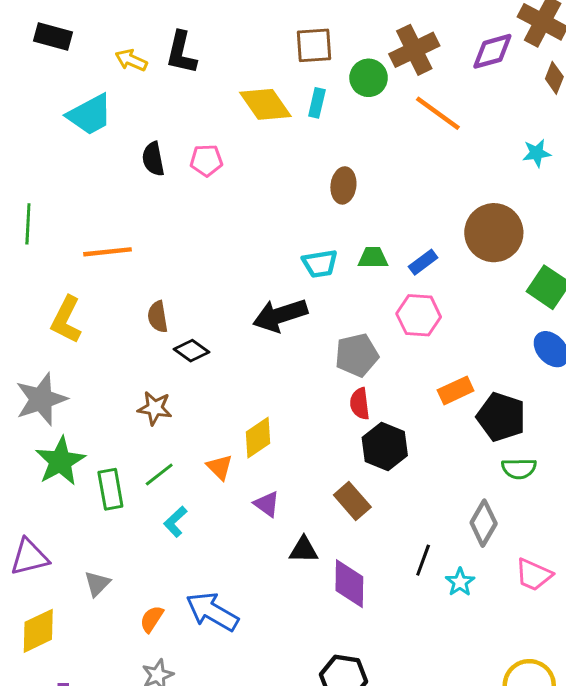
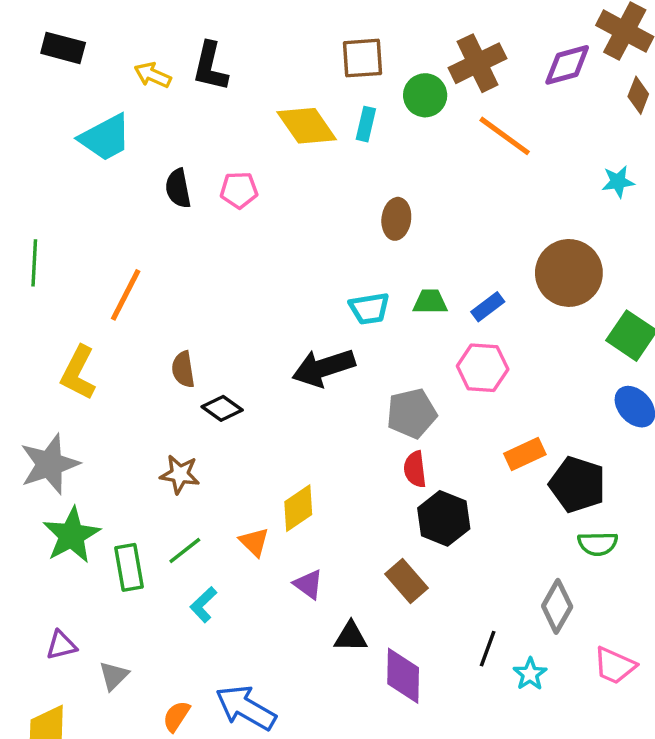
orange line: (108, 252) -> (126, 295), turned -57
purple triangle: (29, 557) -> (61, 645), moved, size x0.7

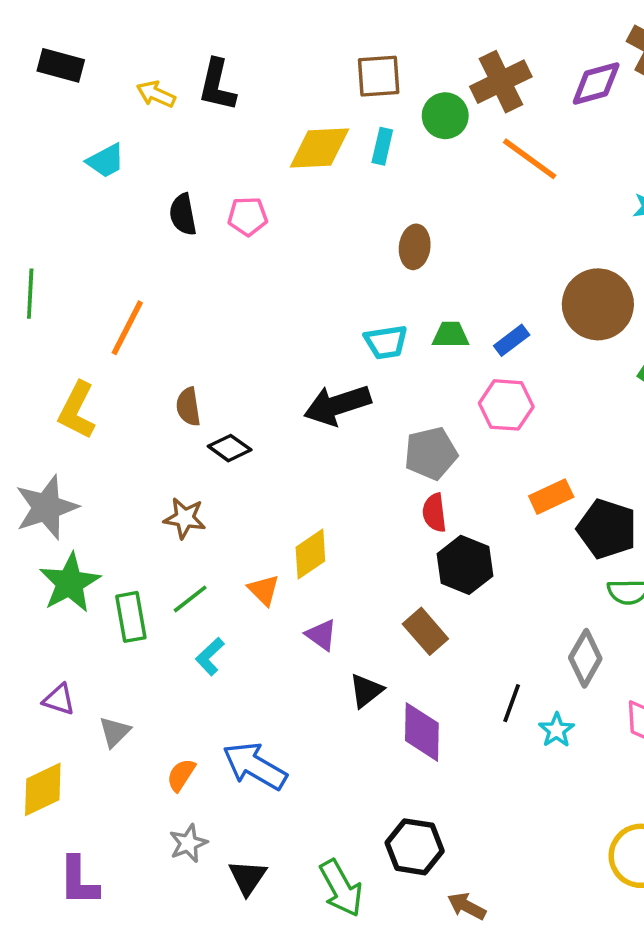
yellow diamond: (307, 126) -> (319, 148), turned -58
cyan trapezoid: (105, 138) -> (106, 161), size x0.7
black triangle: (351, 637) -> (366, 691), turned -39
purple triangle: (61, 645) -> (59, 700), turned 32

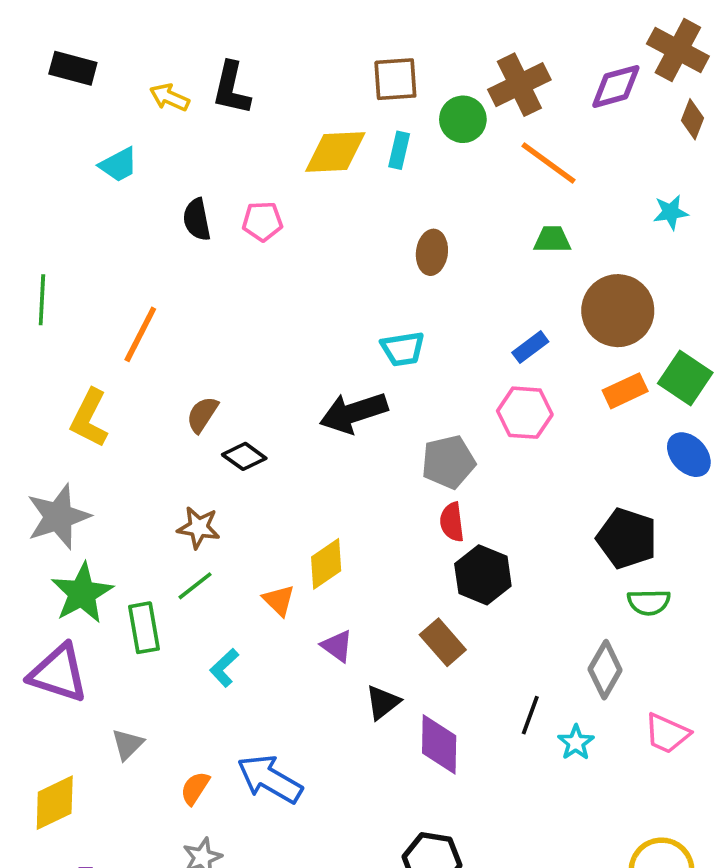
green trapezoid: (451, 335) -> (552, 240), moved
brown semicircle: (188, 407) -> (202, 415), turned 42
orange rectangle: (551, 497) -> (625, 391), moved
green line: (190, 599) -> (195, 586), moved
purple triangle: (59, 700) -> (58, 673), moved, size x1.8

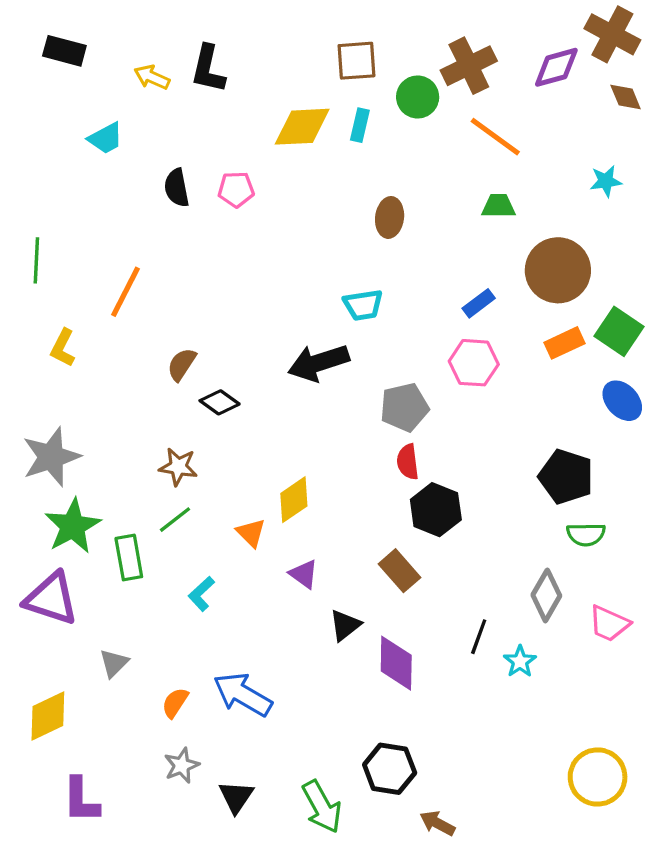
brown diamond: (693, 119) -> (626, 97), turned -44
yellow L-shape: (89, 418) -> (63, 348), moved, size x0.7
pink trapezoid: (667, 733) -> (609, 624), moved

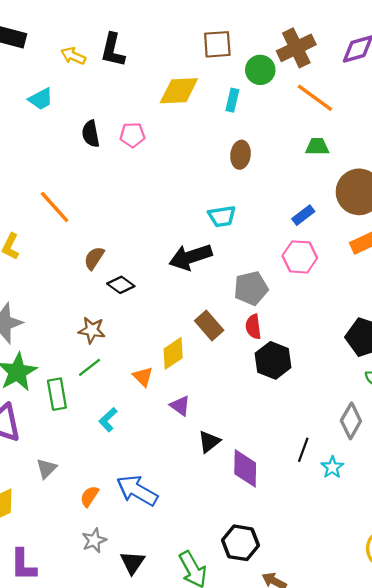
cyan rectangle: (360, 125) -> (232, 100), moved
orange line: (125, 292) -> (55, 207), turned -69
brown rectangle: (399, 571) -> (209, 325), moved

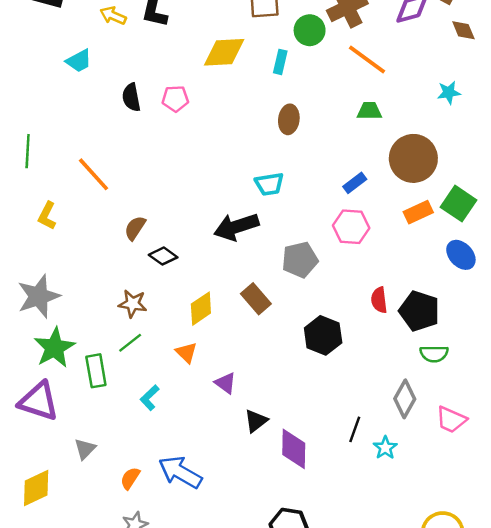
red semicircle: (253, 327) -> (379, 300), moved
yellow diamond: (173, 353) -> (201, 309), moved

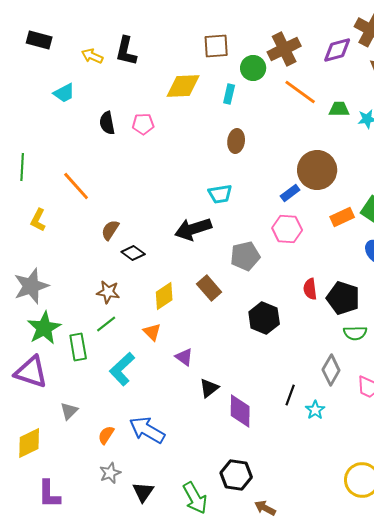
green trapezoid: (369, 111) -> (339, 109), moved
brown circle: (413, 158) -> (317, 170), moved
cyan L-shape: (150, 398) -> (122, 369), size x1.6

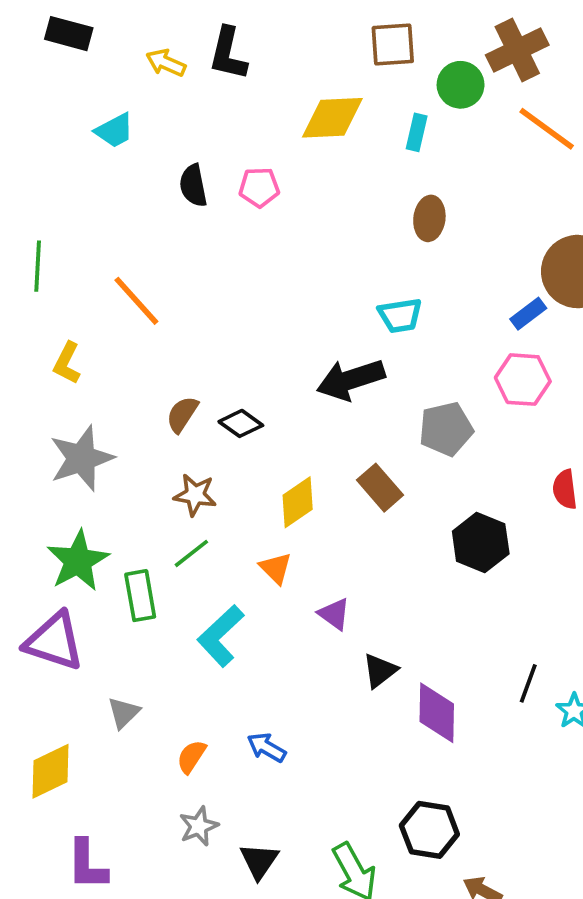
brown semicircle: (110, 230) -> (182, 414), moved
gray star: (31, 286) -> (82, 458), moved
blue arrow: (147, 430) -> (266, 748), size x0.6

